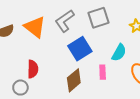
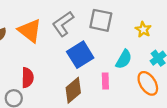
gray square: (98, 18) -> (101, 20), turned 30

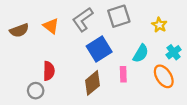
gray square: (101, 20) -> (119, 16), turned -30
orange triangle: (30, 31) -> (51, 26), size x0.7

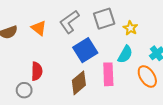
yellow star: (159, 25) -> (130, 28), moved
pink rectangle: (123, 74) -> (108, 74), size x1.5

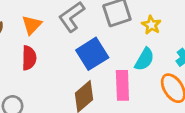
orange triangle: (39, 28) -> (32, 25), turned 35
red semicircle: (37, 71) -> (29, 58), moved

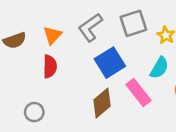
pink rectangle: (122, 85) -> (138, 93), turned -36

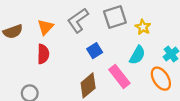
blue square: (110, 63) -> (95, 51), size x0.6

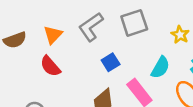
yellow star: (143, 27) -> (180, 35), moved
red semicircle: (43, 54) -> (50, 66), turned 138

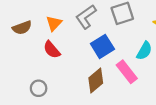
blue square: (111, 62) -> (102, 46), size x1.5

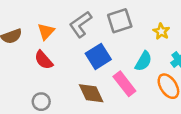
brown diamond: (96, 81) -> (91, 93), turned -75
gray circle: (39, 88) -> (41, 102), moved

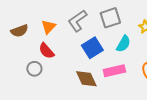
cyan semicircle: (143, 61) -> (123, 44), moved
pink rectangle: (124, 84) -> (114, 71), turned -65
gray circle: (41, 102) -> (34, 69), moved

